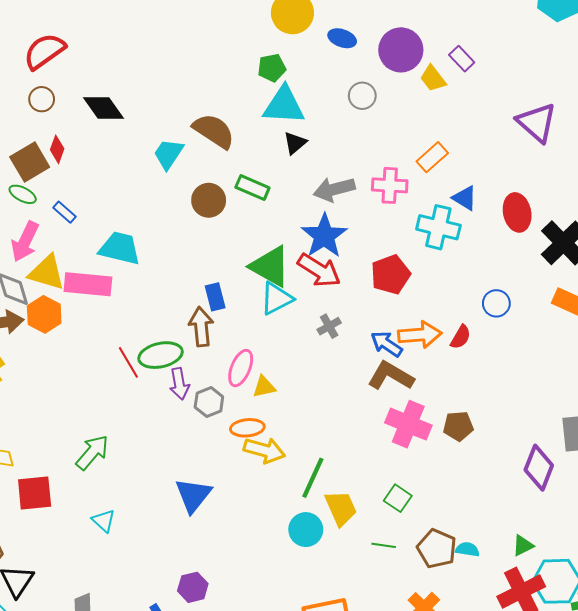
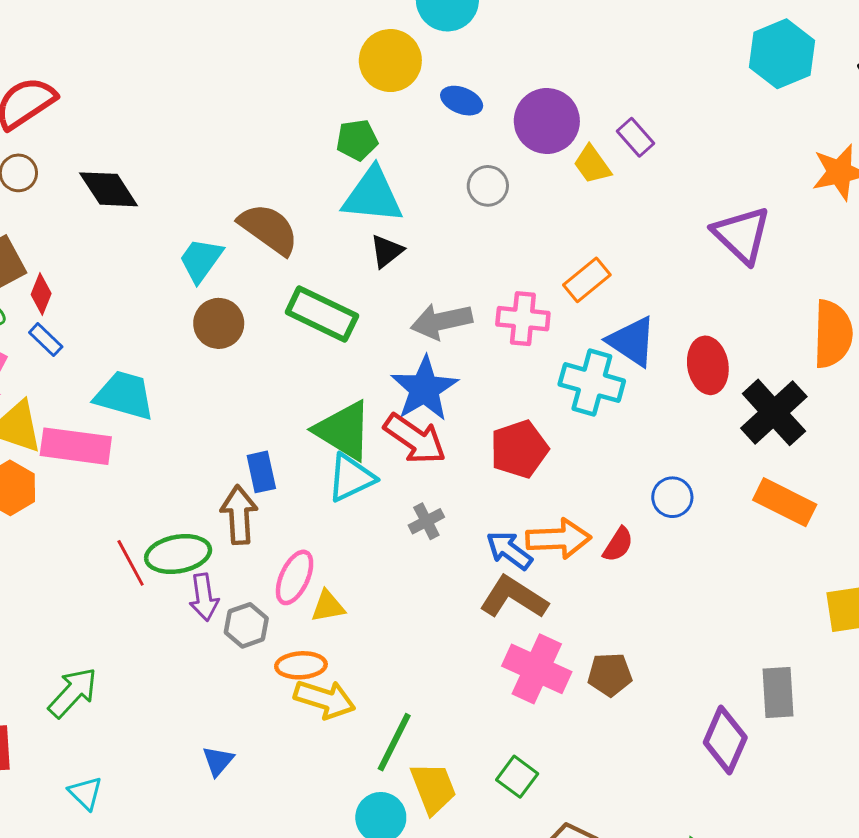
red diamond: (57, 149) -> (41, 294), moved
green rectangle: (252, 188) -> (322, 314), size x1.4
blue triangle: (465, 198) -> (632, 341), size x1.4
brown circle: (209, 200) -> (219, 323), moved
blue triangle: (193, 495) -> (218, 761), size x0.6

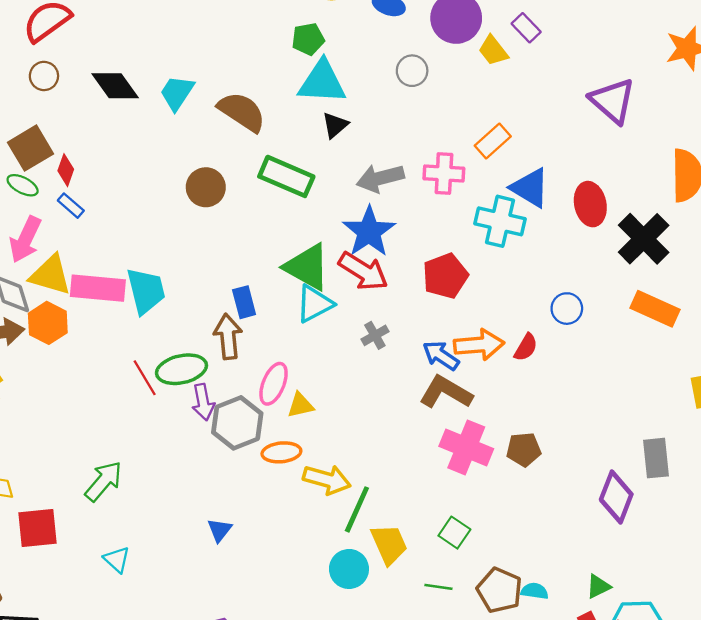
cyan trapezoid: (201, 260) -> (177, 93), moved
cyan trapezoid: (124, 395) -> (146, 291), moved, turned 63
gray hexagon: (246, 625) -> (237, 423), size x1.5
yellow arrow: (325, 699) -> (327, 480), moved

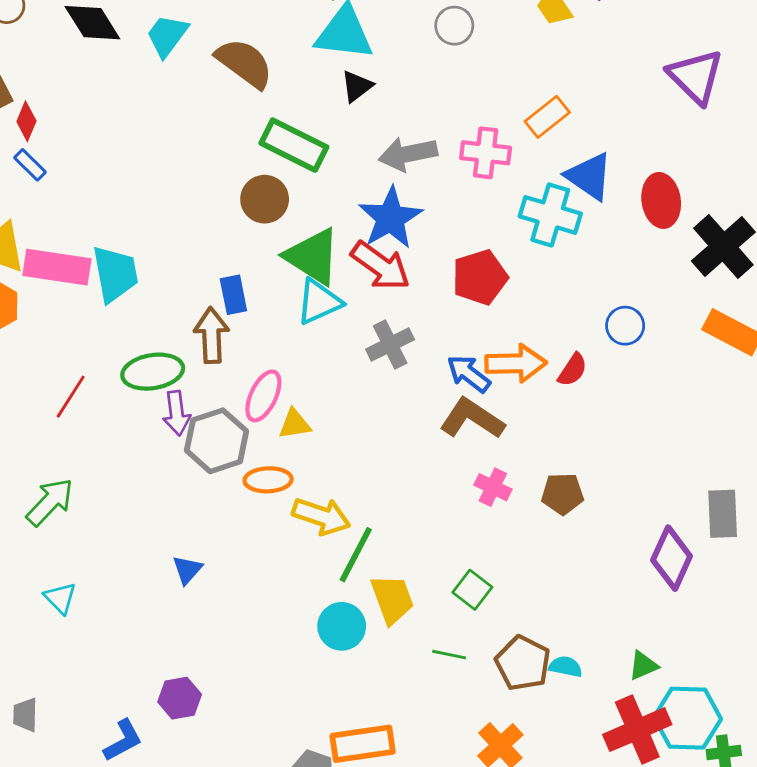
brown circle: (206, 187) -> (265, 199), moved
gray cross: (375, 335) -> (390, 344), size x1.4
red line: (145, 378) -> (71, 397), moved, turned 60
pink cross: (466, 447) -> (493, 487), size x0.6

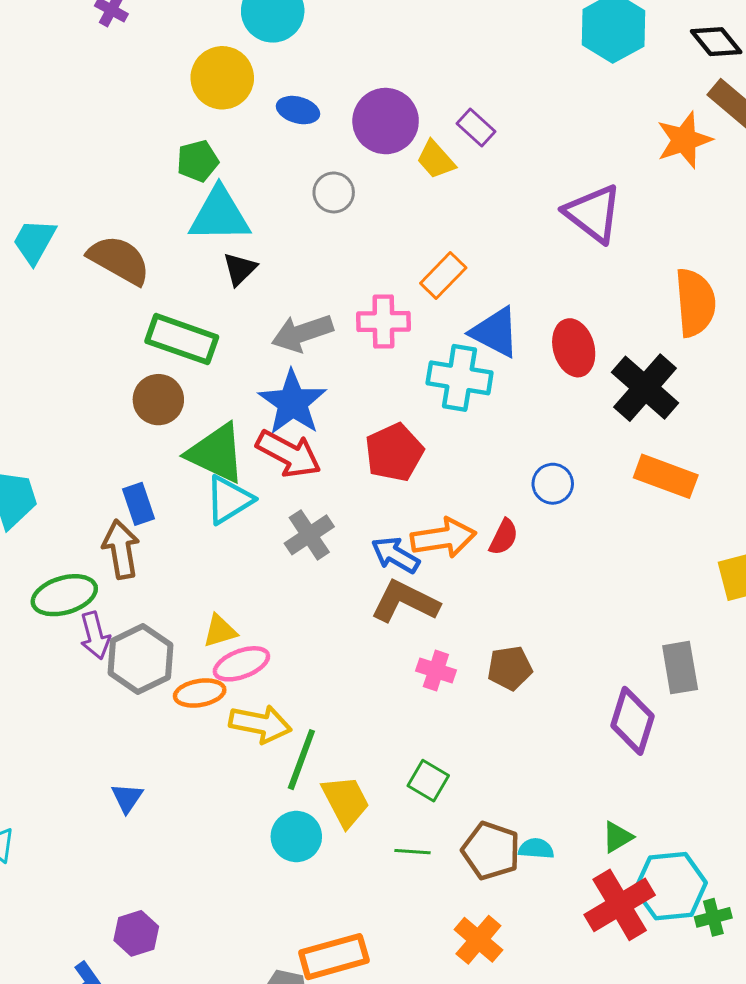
pink ellipse: (263, 396) -> (241, 664), moved, turned 51

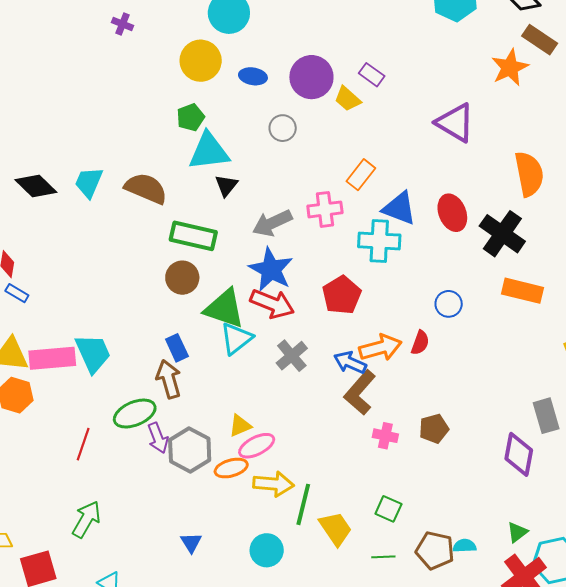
brown L-shape: (405, 602) -> (360, 393), turned -69
cyan circle: (296, 836) -> (267, 550), moved

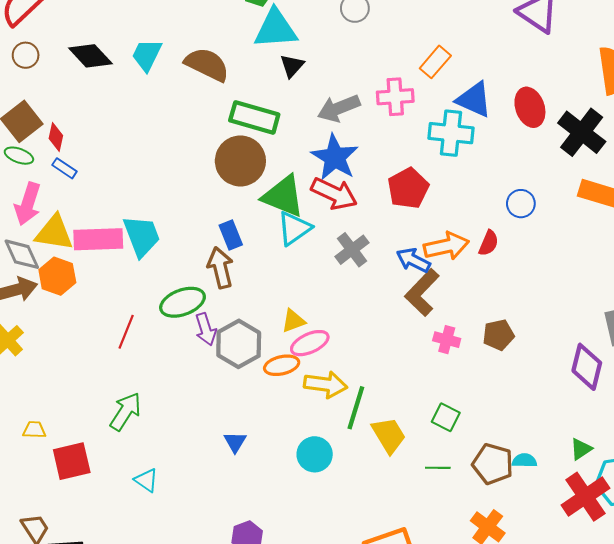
brown circle: (182, 278) -> (240, 161), size x1.4

